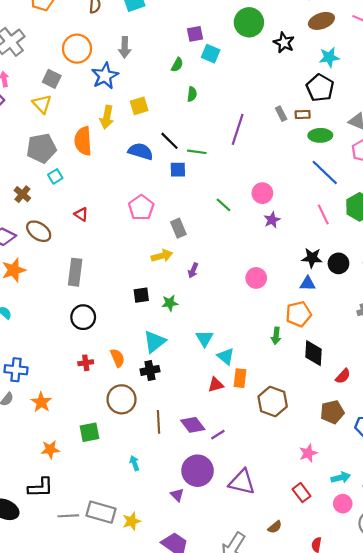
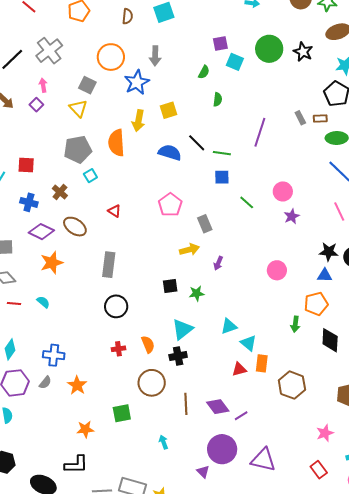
green circle: (249, 22) -> (269, 49), moved
blue square: (178, 170) -> (222, 177), moved
cyan triangle: (205, 338) -> (229, 326), turned 42

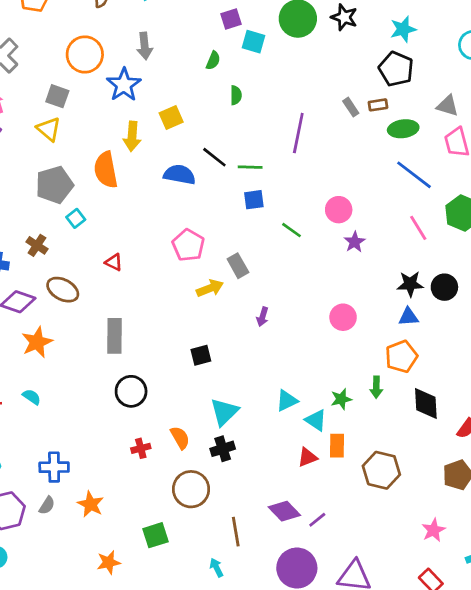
yellow arrow: (189, 250) -> (210, 288), moved
green star: (197, 293) -> (341, 399), moved
brown line: (186, 404) -> (236, 532), moved

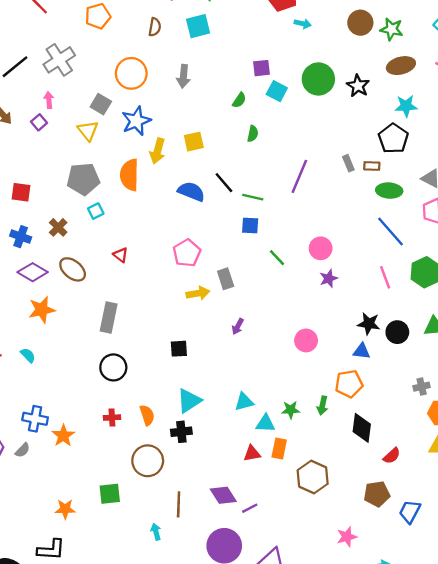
blue star: (124, 85) -> (136, 121), moved
cyan triangle: (316, 420) -> (265, 423), turned -42
orange star: (91, 504) -> (63, 436), moved

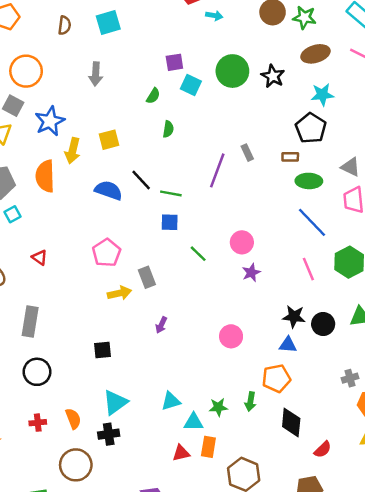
orange circle: (131, 73) -> (26, 71), moved
gray rectangle: (348, 163) -> (247, 153), moved

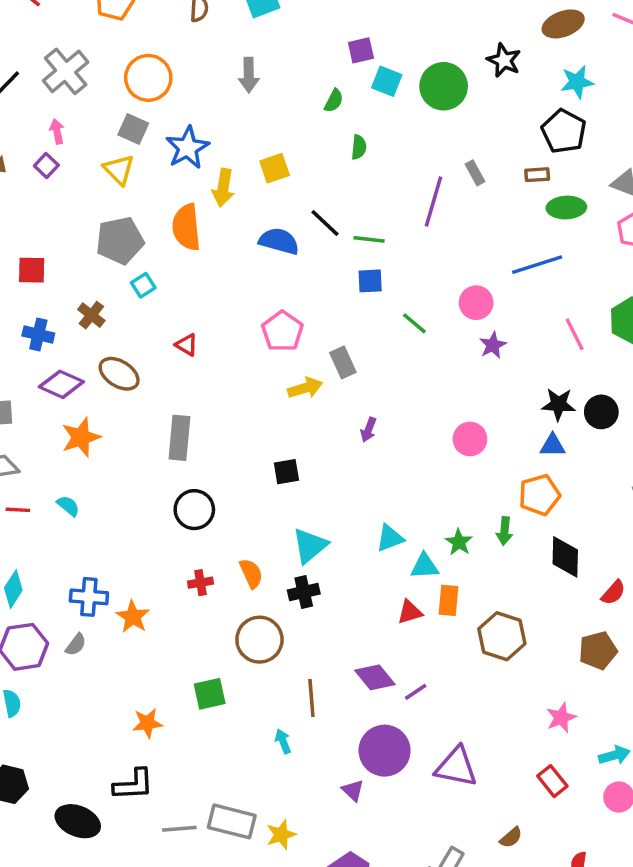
green circle: (232, 71) -> (444, 86), moved
blue line: (312, 222) -> (537, 265), moved, turned -60
green star: (218, 407) -> (459, 542), turned -30

